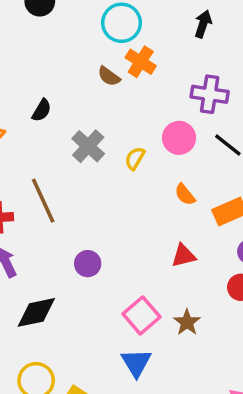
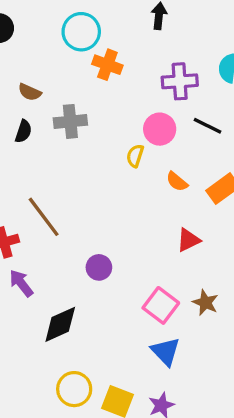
brown semicircle: (109, 76) -> (30, 92), moved
gray cross: (88, 146) -> (70, 121), moved, turned -36
yellow semicircle: (135, 158) -> (135, 156), moved

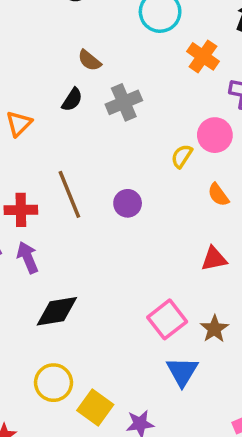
orange cross: (107, 65) -> (203, 56), moved
gray cross: (70, 121) -> (124, 102), turned -32
purple circle: (99, 267) -> (128, 203), moved
blue triangle: (166, 351) -> (182, 372), moved

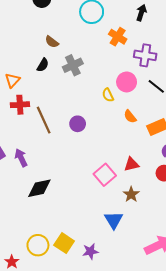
yellow semicircle: (182, 156) -> (108, 95), turned -56
red cross: (21, 210) -> (20, 105), moved
red triangle: (214, 259) -> (131, 164), moved
pink square: (167, 319) -> (105, 175), moved
yellow circle: (53, 383) -> (38, 245), moved

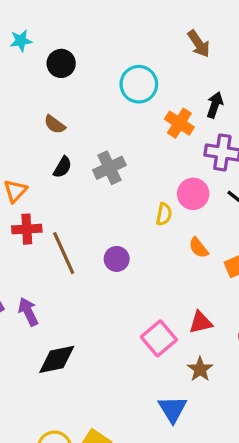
black arrow: (141, 13) -> (215, 105), moved
brown semicircle: (52, 42) -> (55, 124), moved
yellow semicircle: (108, 95) -> (164, 214), turned -144

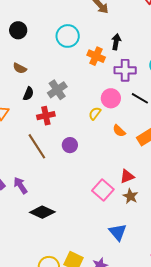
yellow semicircle: (164, 214) -> (95, 113), turned -144
red cross: (27, 229) -> (46, 116), moved
black diamond: (57, 359) -> (42, 212), turned 45
brown star: (200, 369) -> (130, 196), moved

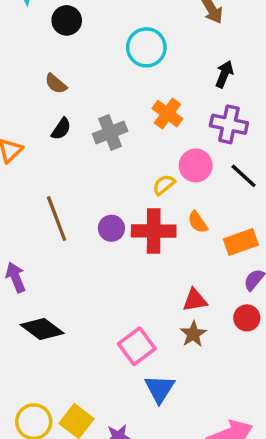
orange cross: (96, 56) -> (167, 114), moved
red cross: (46, 116) -> (154, 231), moved, size x1.4
pink square: (103, 190) -> (137, 346), moved

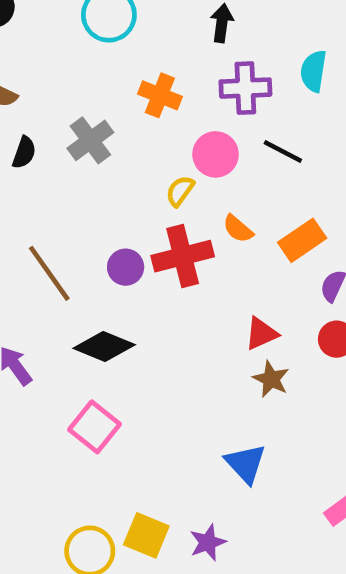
black diamond: (42, 329) -> (104, 346), moved
pink square: (137, 346) -> (94, 427), moved

